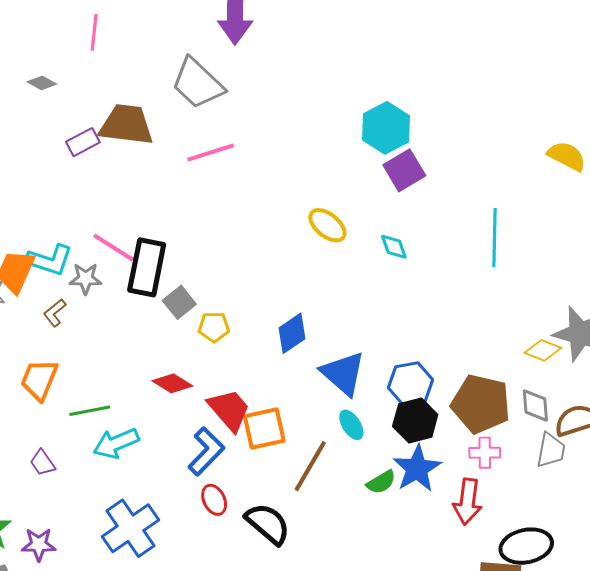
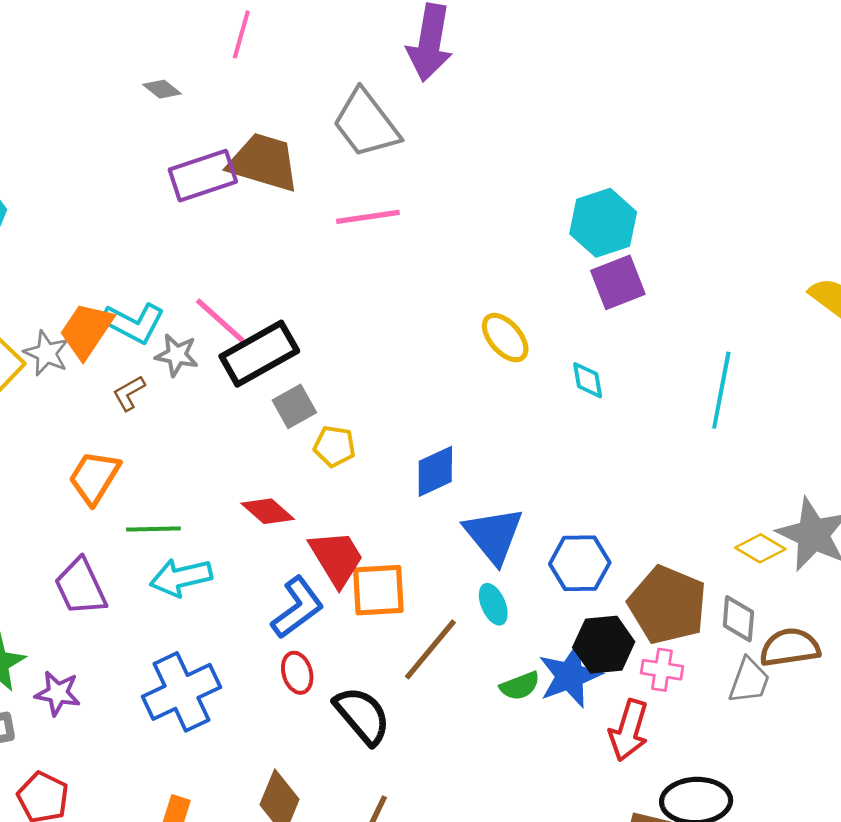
purple rectangle: (83, 142) -> (203, 176), size x1.5
black rectangle: (147, 267) -> (259, 354), turned 40
black hexagon: (415, 420) -> (604, 645), moved
purple trapezoid: (43, 463) -> (81, 587), size x1.6

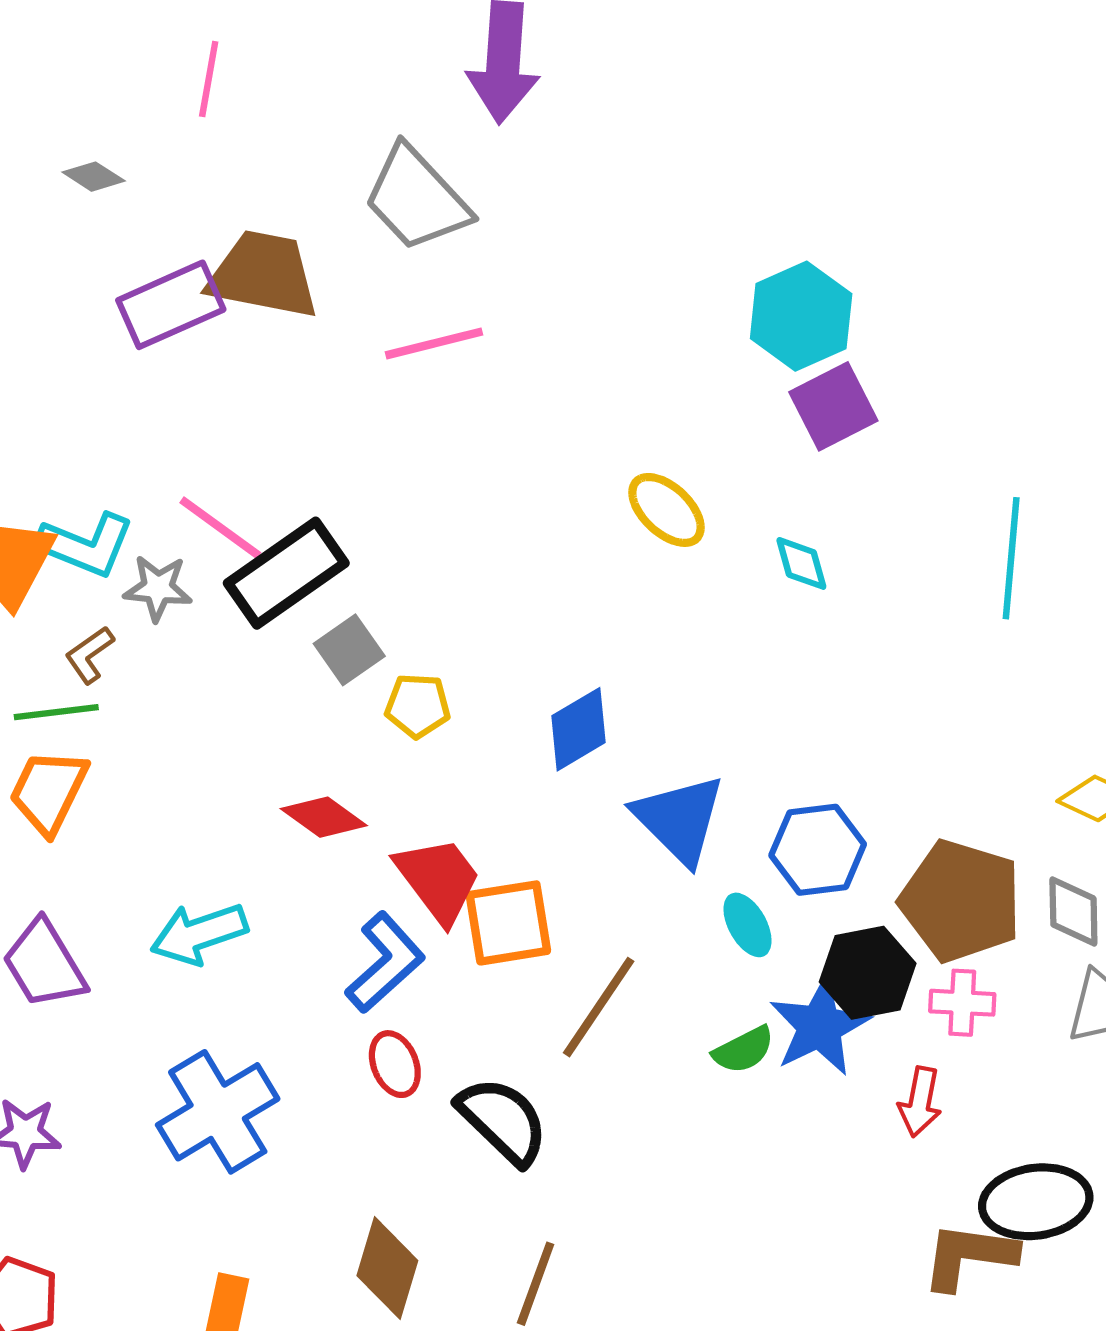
green line: (153, 529) -> (56, 712), moved
cyan ellipse: (493, 604) -> (748, 925), moved
red arrow: (629, 730) -> (920, 1102), size x0.7

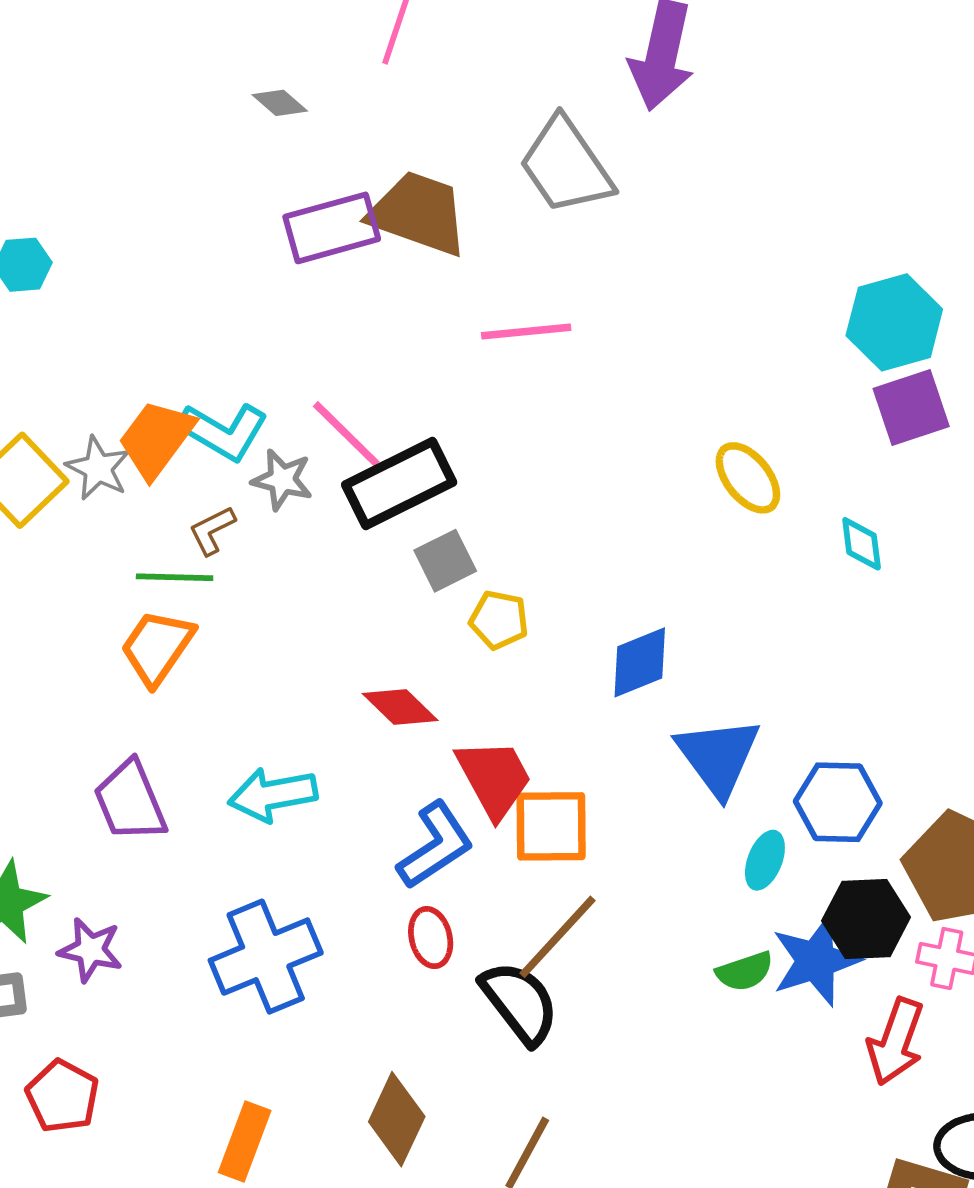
pink line: (434, 343) -> (526, 332), moved
cyan ellipse: (748, 925) -> (765, 860), turned 42
brown line: (599, 1007) -> (557, 937), moved
red arrow: (920, 1102) -> (896, 1042), size x1.4

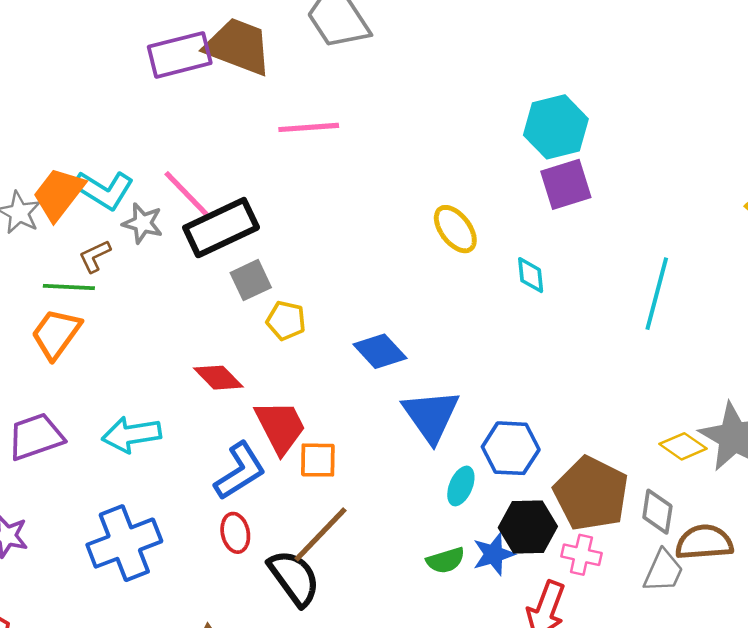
blue diamond: (640, 662) -> (380, 351), turned 68
purple trapezoid: (130, 801) -> (36, 437), turned 92
orange square: (551, 826) -> (318, 460), size x0.7
blue star: (816, 961) -> (494, 554), size x0.7

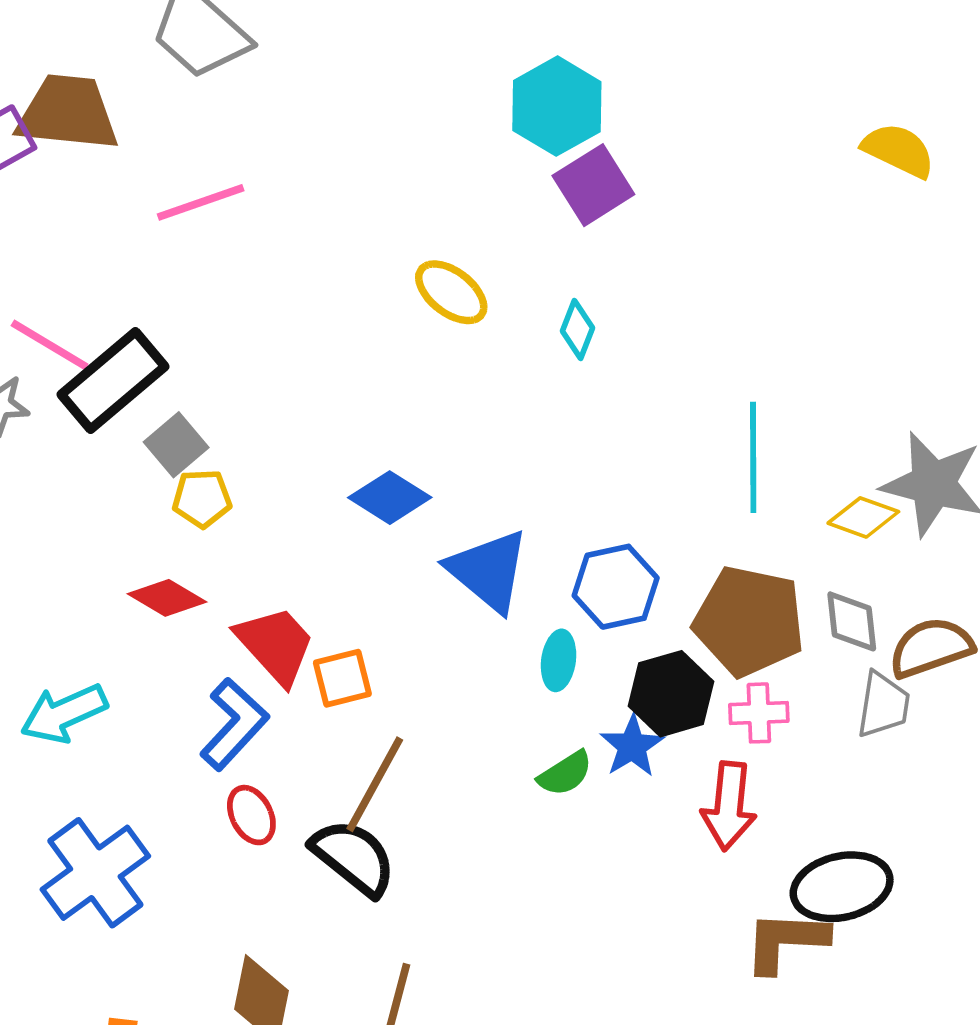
cyan diamond: (531, 275) -> (577, 329), turned 42
cyan line: (657, 294) -> (753, 457), moved
yellow pentagon: (286, 321) -> (202, 498), moved

